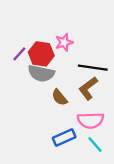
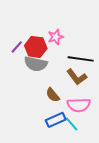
brown L-shape: (88, 88) -> (77, 77), turned -90
brown semicircle: (60, 97) -> (53, 95), moved
cyan line: (95, 144) -> (72, 124), moved

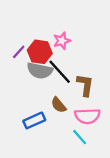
black line: (81, 59) -> (60, 72), moved, turned 40
brown L-shape: (77, 77) -> (85, 85), turned -135
blue rectangle: (56, 120) -> (34, 120), moved

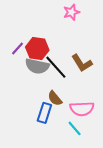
pink star: (62, 41) -> (71, 12), moved
brown L-shape: (85, 85) -> (82, 63), moved, turned 140
blue rectangle: (34, 120) -> (44, 113), moved, turned -48

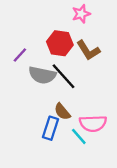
red hexagon: (37, 49) -> (60, 43), moved
brown L-shape: (82, 63) -> (88, 50), moved
cyan line: (75, 128) -> (79, 136), moved

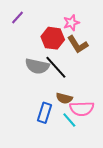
pink star: (81, 14) -> (71, 23), moved
purple line: (20, 55) -> (18, 17), moved
brown semicircle: (62, 112) -> (64, 98), moved, turned -35

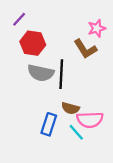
pink star: (71, 23) -> (97, 28), moved
red hexagon: (53, 38) -> (33, 43), moved
black line: (56, 67) -> (61, 74), turned 45

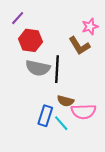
cyan line: (76, 132) -> (61, 123), moved

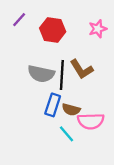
red hexagon: (30, 40) -> (53, 30), moved
brown L-shape: (79, 46) -> (81, 69), moved
blue rectangle: (45, 116) -> (53, 105), moved

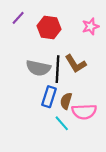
brown semicircle: (71, 110) -> (66, 101), turned 91

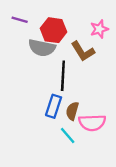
purple line: (18, 18) -> (20, 20), turned 64
brown L-shape: (76, 64) -> (83, 51), moved
gray semicircle: (38, 68) -> (42, 48), moved

